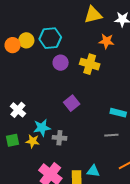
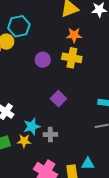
cyan hexagon: (50, 38) -> (19, 26), moved
orange star: (106, 41) -> (74, 35), moved

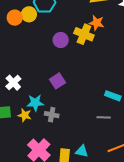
yellow cross: (72, 58) -> (84, 34), moved
purple square: (58, 99) -> (57, 81), moved

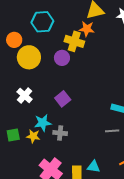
yellow circle: (29, 14) -> (29, 57), moved, size x1.5
orange star: (97, 23) -> (87, 29), moved
yellow cross: (84, 34) -> (74, 41), moved
white cross: (13, 83) -> (25, 96), moved

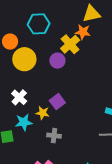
yellow cross: (74, 41) -> (70, 44), turned 30
cyan star: (43, 123) -> (24, 122), moved
yellow star: (33, 136) -> (43, 113), moved

